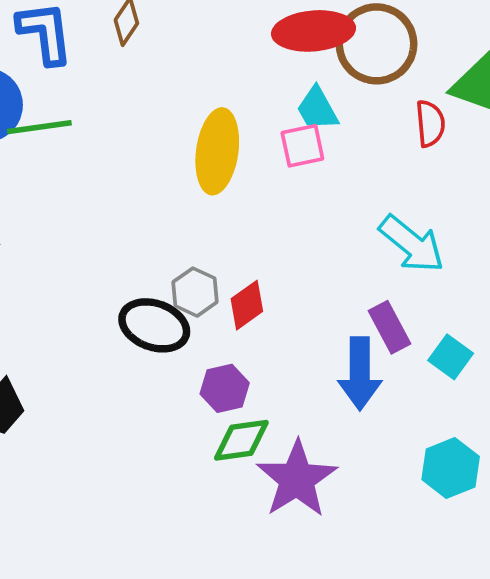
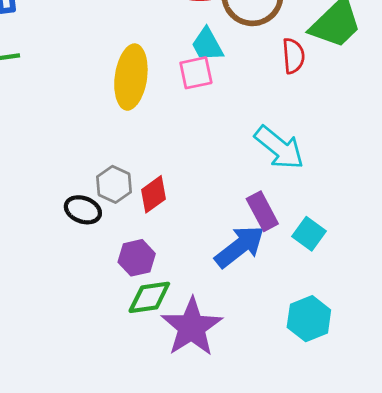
black ellipse: (154, 325) -> (83, 210), size x0.7
blue arrow: (360, 374) -> (240, 247), turned -128

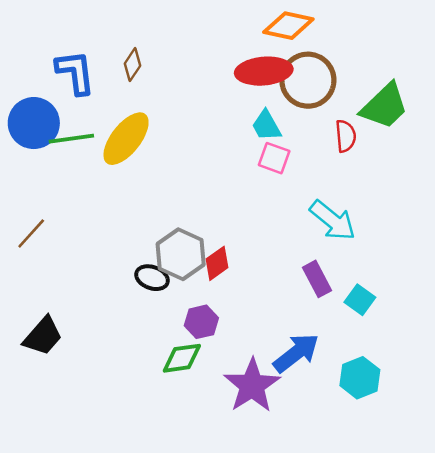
pink square: (196, 73) -> (274, 158), moved, turned 32
yellow ellipse: (131, 77) -> (126, 139), moved, turned 30
gray hexagon: (114, 184) -> (181, 254), size x1.5
blue arrow: (240, 247) -> (296, 353), moved
green diamond: (149, 297) -> (182, 358), moved

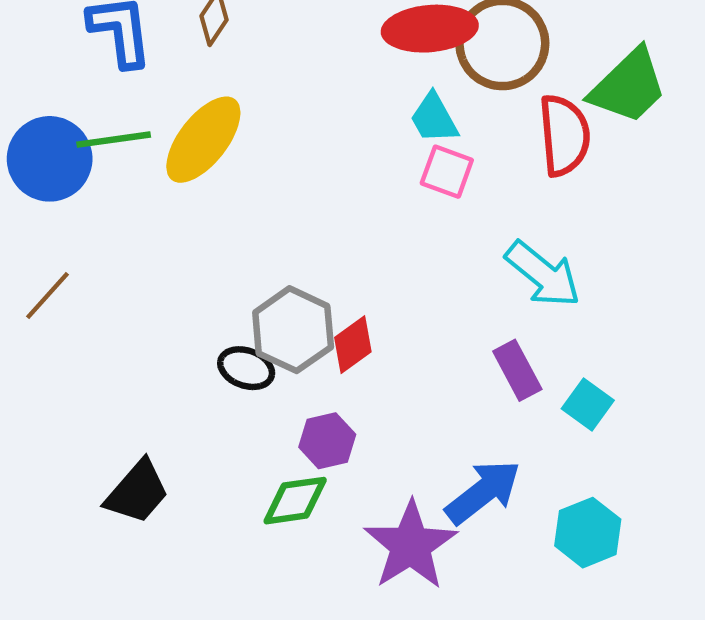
blue circle: (34, 123) -> (50, 159), moved
red semicircle: (346, 136) -> (564, 135), size x1.5
black trapezoid: (43, 336) -> (137, 492), moved

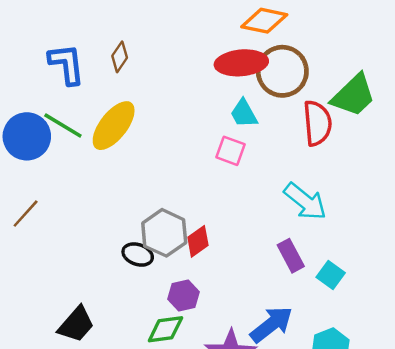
green line: (114, 140) -> (63, 126), turned 39
pink square: (447, 172) -> (231, 151), moved

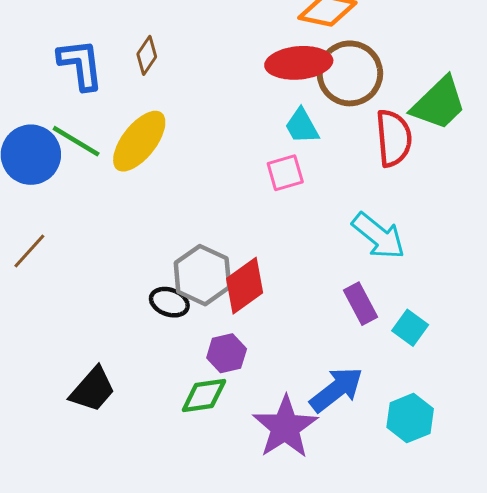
pink square: (231, 151) -> (285, 173), turned -36
red diamond: (198, 241) -> (245, 286), size x1.4

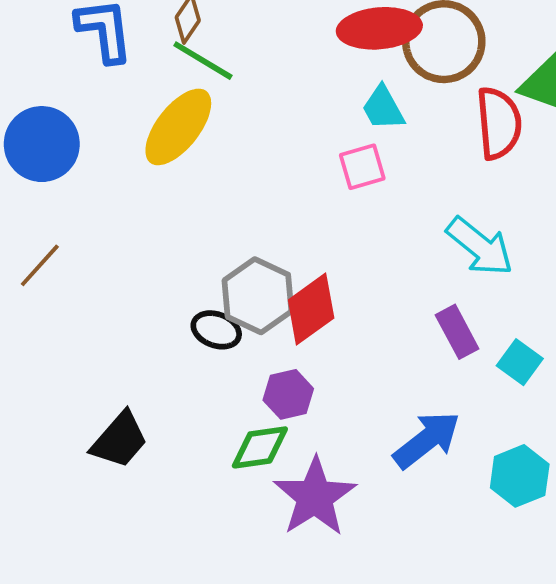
green line: (76, 141) -> (203, 61), moved
purple star: (285, 427) -> (315, 497), moved

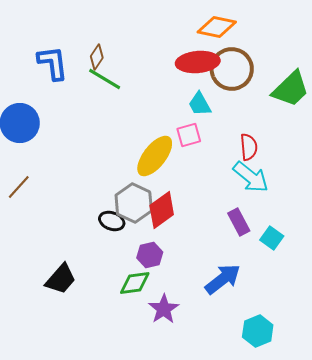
red semicircle: (499, 123) -> (249, 147), moved, size x0.7
yellow ellipse: (178, 127) -> (155, 156), moved
cyan hexagon: (520, 476) -> (258, 331), moved
purple star: (315, 497) -> (164, 309), size x0.7

